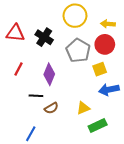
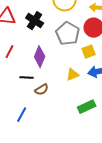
yellow triangle: (83, 108) -> (73, 75), moved

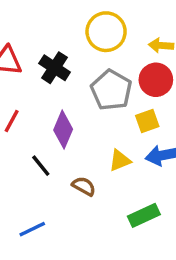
black line: (27, 78) -> (41, 166), turned 48
brown semicircle: (42, 90) -> (84, 186), moved, turned -120
blue line: (22, 115) -> (32, 229), turned 35

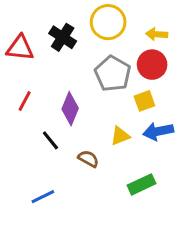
black cross: (55, 68) -> (63, 37), moved

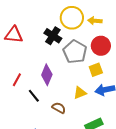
yellow arrow: (157, 34) -> (95, 21), moved
black cross: (63, 37) -> (53, 36), moved
red line: (25, 101) -> (17, 80), moved

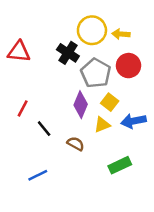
yellow square: (96, 70) -> (110, 102), moved, turned -32
purple diamond: (47, 75) -> (81, 105), moved

